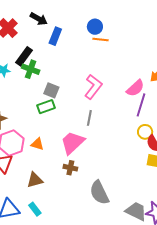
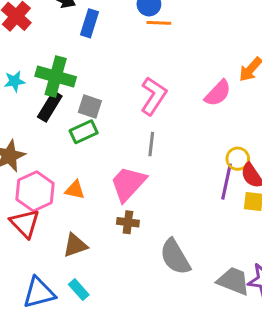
black rectangle: (24, 56) -> (50, 106), moved
green cross: (31, 69) -> (56, 77), size x1.4
purple line: (141, 105) -> (227, 182), moved

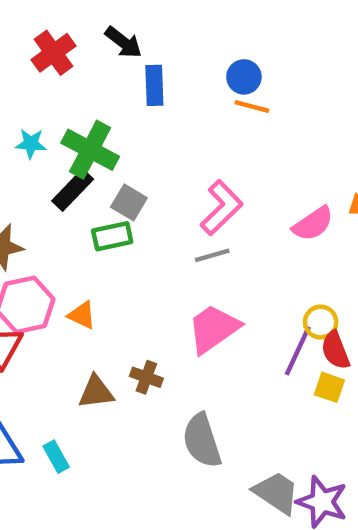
blue rectangle: (90, 23) -> (154, 85), turned -32
gray line: (151, 144) -> (212, 255), moved, turned 55
pink trapezoid: (128, 184) -> (213, 329), moved
brown triangle: (75, 245) -> (96, 392), moved

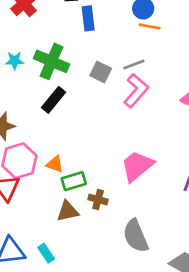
black rectangle: (73, 190) -> (54, 100), moved
gray square: (129, 202) -> (101, 72), moved
green rectangle: (112, 236) -> (74, 181), moved
gray line: (212, 255) -> (134, 64), moved

